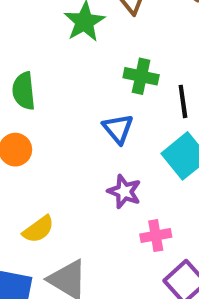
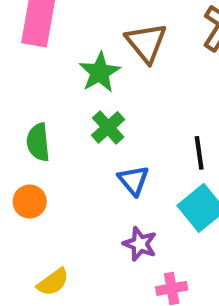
green cross: (141, 76) -> (108, 127), moved, turned 36

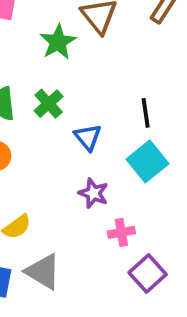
green cross: (108, 127) -> (49, 104), moved

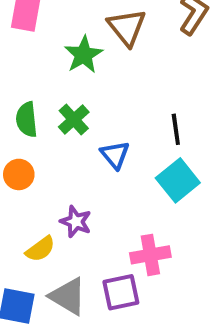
purple star: (93, 193) -> (76, 222), moved
pink cross: (121, 232) -> (150, 255), size x1.4
purple square: (148, 273) -> (121, 292), moved, turned 30

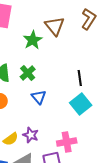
blue triangle: (115, 155) -> (39, 97), moved
purple star: (76, 222) -> (31, 135), moved

